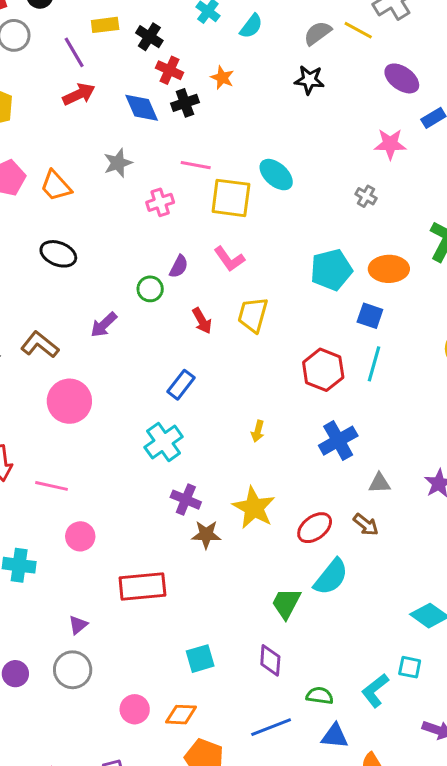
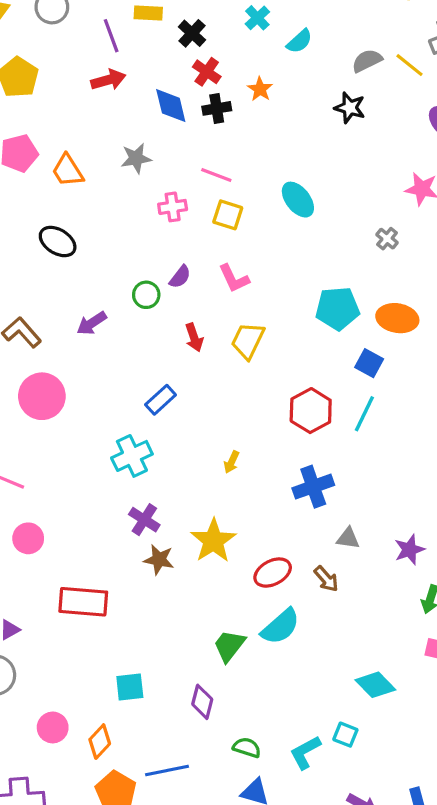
yellow square: (231, 198) -> (228, 215), moved, size x0.7
orange diamond: (181, 715) -> (100, 742), turned -60
blue line: (271, 727) -> (167, 770), moved

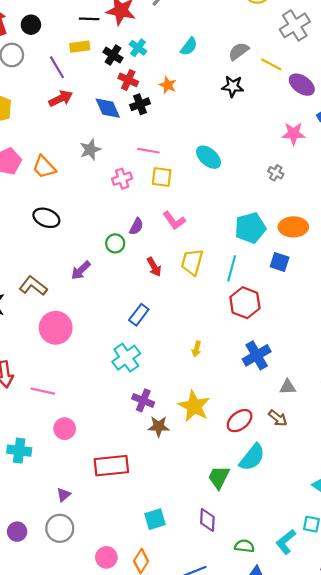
cyan cross: (257, 18) -> (138, 48), moved
yellow line: (410, 65) -> (271, 64), moved
cyan line: (364, 414) -> (232, 268), moved

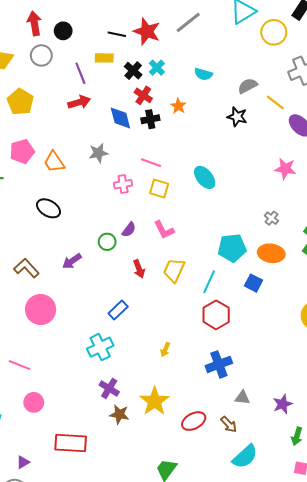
cyan semicircle: (189, 47) -> (203, 74), turned 60
gray cross: (276, 173) -> (271, 218), moved
cyan semicircle: (252, 457) -> (245, 457), moved

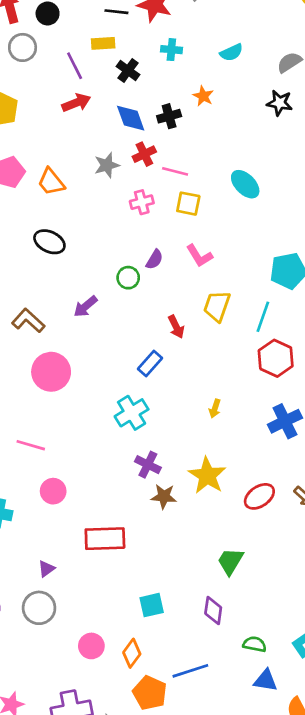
cyan cross: (157, 68) -> (171, 50), turned -35
black cross: (133, 71) -> (128, 70), moved
cyan semicircle: (203, 74) -> (231, 53), turned -36
red cross: (143, 95) -> (144, 154), moved, turned 36
red arrow: (139, 269) -> (176, 327), moved

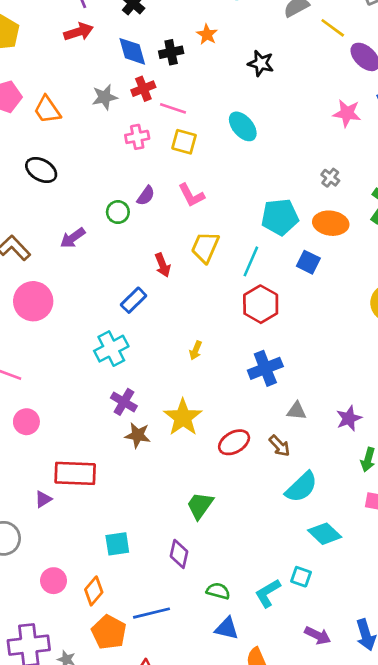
black star: (280, 103) -> (261, 63), moved
purple triangle: (46, 569) -> (43, 499), moved

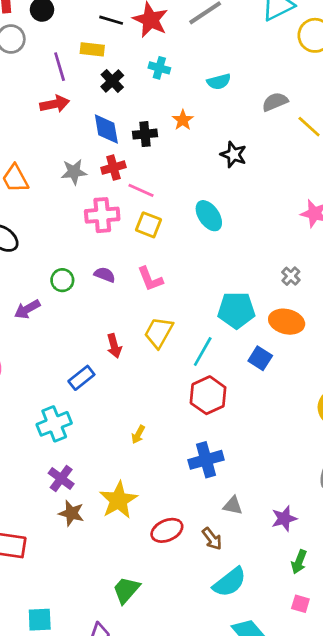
pink cross: (137, 137) -> (102, 215), size x1.4
purple semicircle: (146, 196) -> (105, 275), turned -110
green circle: (118, 212) -> (62, 280), moved

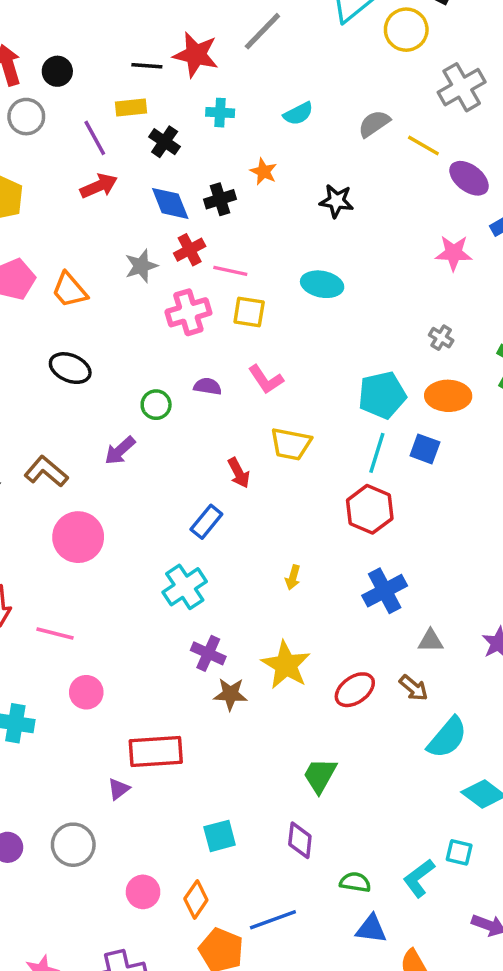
cyan ellipse: (209, 216) -> (322, 284), turned -32
yellow trapezoid: (159, 332) -> (291, 444), turned -96
cyan line: (203, 351) -> (377, 453), moved

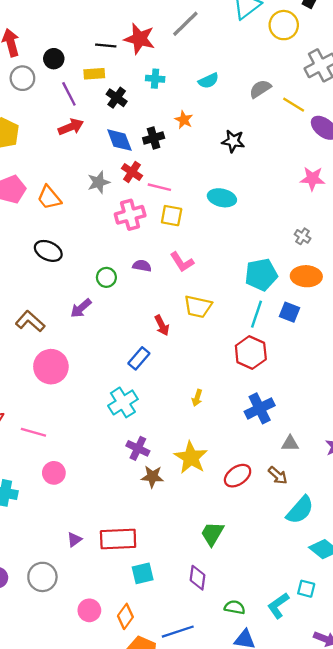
black circle: (57, 71) -> (54, 59), moved
red cross: (190, 250) -> (132, 172), turned -30
red rectangle: (156, 752) -> (118, 539), moved

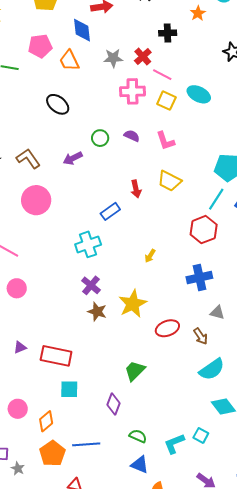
orange star: (184, 120) -> (198, 13), moved
blue diamond: (119, 140) -> (82, 30), moved
cyan ellipse: (222, 198) -> (199, 94), moved

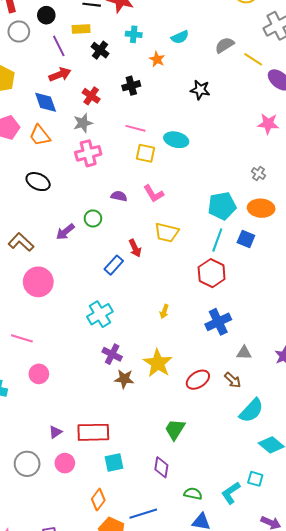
red cross: (143, 57) -> (91, 96), moved
pink cross: (132, 91) -> (88, 153), moved
green circle: (100, 138) -> (93, 218), moved
blue rectangle: (110, 211) -> (114, 265), moved
pink circle: (18, 409) -> (65, 463), moved

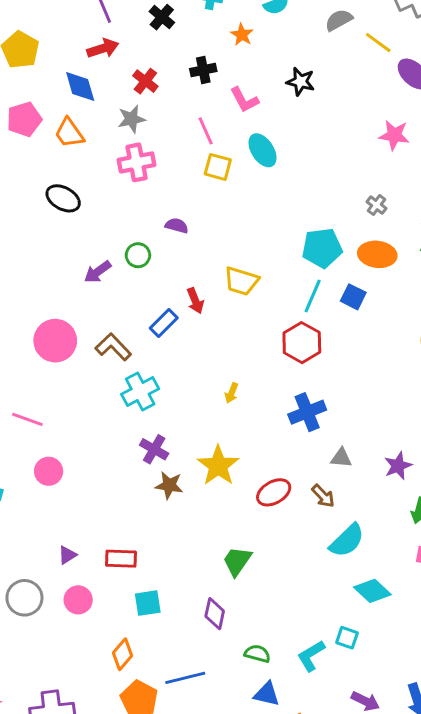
pink line: (135, 128) -> (206, 131), turned 48
cyan ellipse: (176, 140) -> (263, 150), turned 40
pink L-shape: (154, 194) -> (244, 100), moved
brown L-shape: (21, 242) -> (113, 347), moved
red rectangle: (93, 432) -> (121, 559), size x0.7

